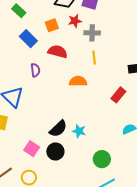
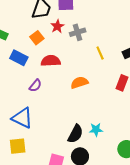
yellow line: (94, 58) -> (100, 53), moved
purple semicircle: (35, 70) -> (35, 86), turned 64

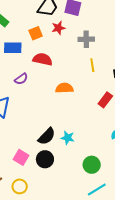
gray cross: (78, 32) -> (86, 39), moved
blue rectangle: (19, 58) -> (13, 48), turned -42

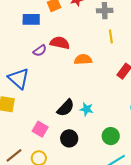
red semicircle: (43, 59) -> (60, 43), moved
black circle: (45, 159) -> (69, 138), moved

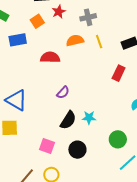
purple semicircle: (40, 51) -> (63, 93), moved
orange semicircle: (83, 59) -> (75, 40), moved

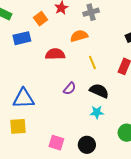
yellow line: (99, 42) -> (92, 62), moved
blue triangle: (16, 100) -> (23, 98), turned -30
black semicircle: (68, 120) -> (99, 91), moved, turned -96

